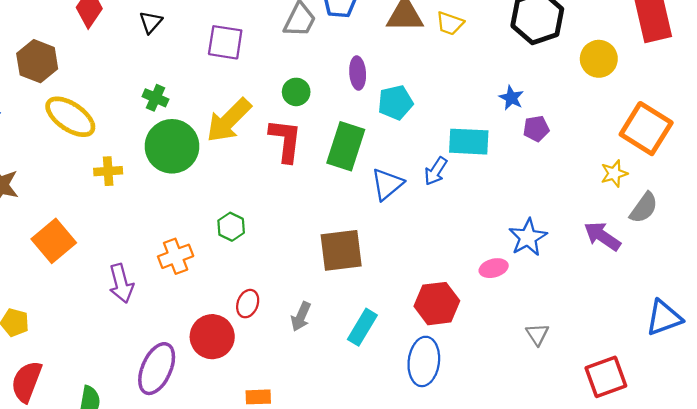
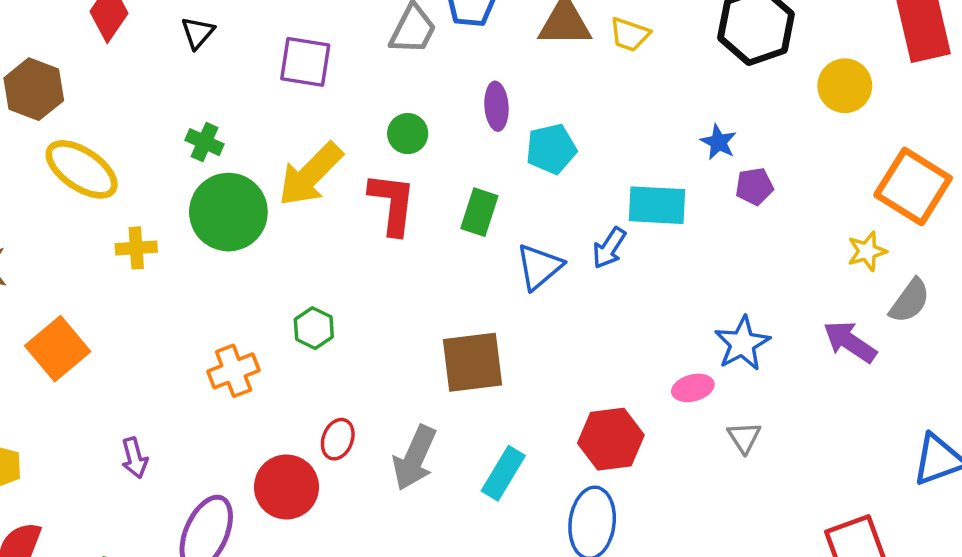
green rectangle: (346, 146) -> (479, 212), size x0.7
purple arrow: (121, 283) -> (135, 458), moved, size x0.7
gray arrow: (301, 317) -> (415, 458), size x1.5
gray triangle: (537, 334) -> (744, 437), moved

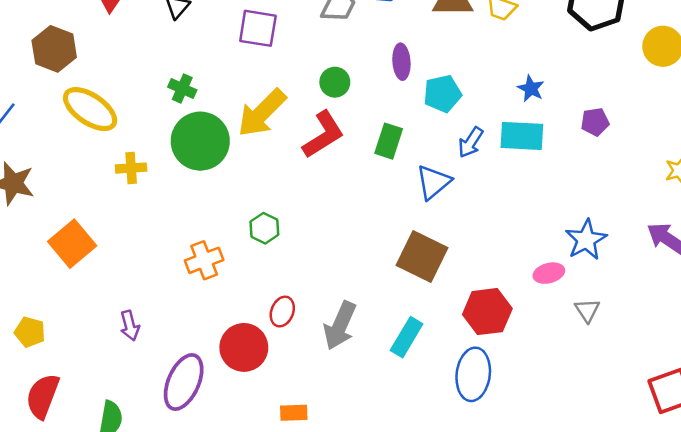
blue star: (718, 142) -> (531, 89), moved
red L-shape: (392, 204) -> (323, 135), turned 51
blue arrow: (609, 248) -> (471, 142), moved
brown square: (473, 362) -> (422, 256), moved, turned 33

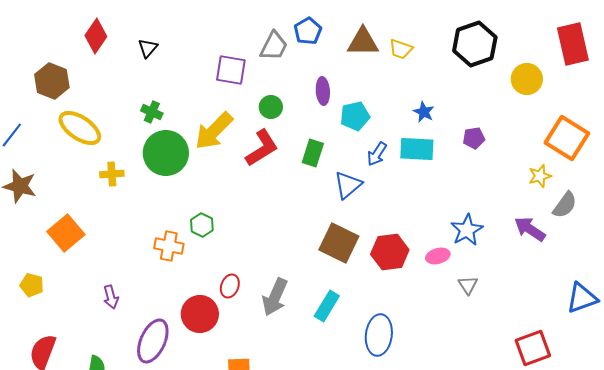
purple square: (258, 28) -> (231, 70), moved
green hexagon: (264, 228) -> (202, 225), moved
orange cross: (204, 260) -> (169, 246), turned 32
red hexagon: (487, 312) -> (390, 252), moved
yellow pentagon: (30, 332) -> (32, 285), moved

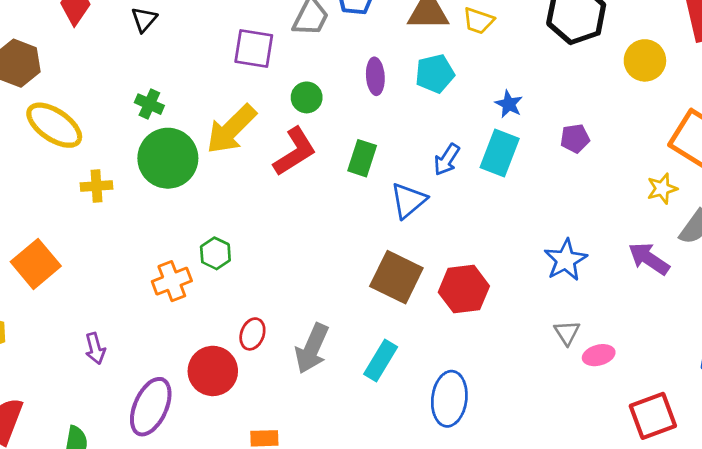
cyan pentagon: (355, 116) -> (435, 74), moved
cyan rectangle: (417, 149) -> (500, 153), turned -72
orange cross: (169, 246) -> (172, 281), turned -32
pink ellipse: (438, 256) -> (599, 355), moved

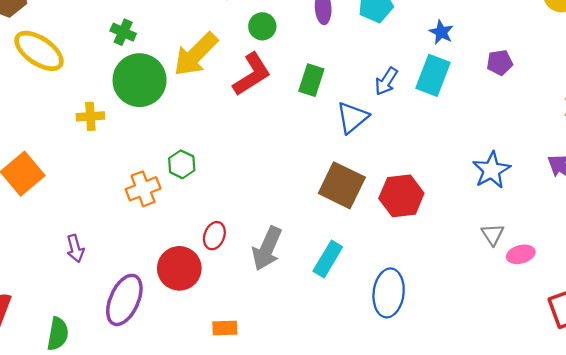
yellow cross: (97, 186) -> (90, 116), moved

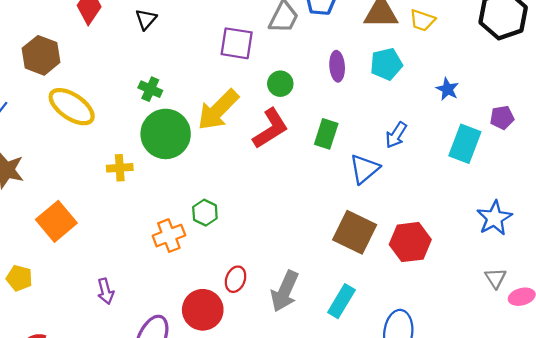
cyan rectangle: (433, 75) -> (465, 144), moved

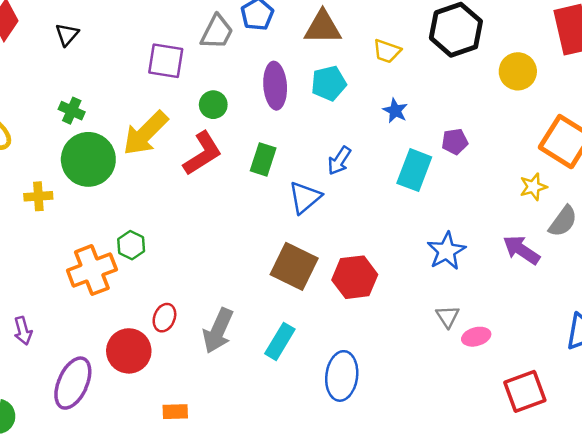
yellow trapezoid: (422, 20) -> (387, 51), moved
purple ellipse: (337, 66) -> (275, 86), size x1.4
orange cross: (169, 236) -> (92, 270), size x1.4

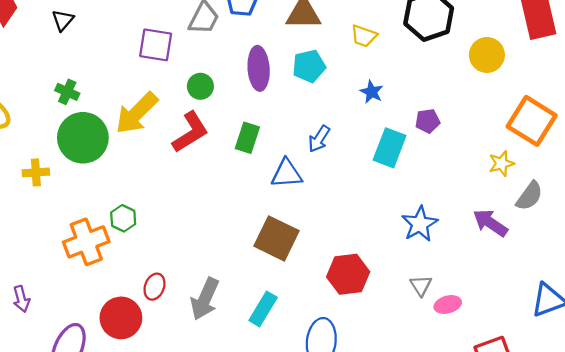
blue triangle: (305, 197) -> (287, 174), turned 36
red hexagon: (355, 277) -> (348, 274), moved

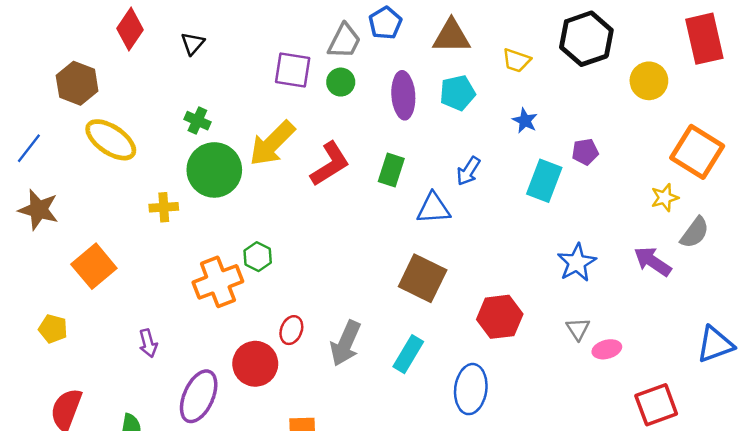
green circle: (200, 86) -> (341, 82), moved

